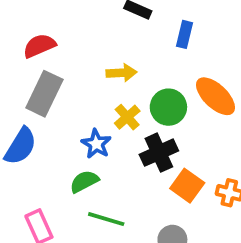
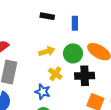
green circle: (168, 107) -> (73, 53), moved
black cross: (159, 153) -> (85, 76), moved, turned 36

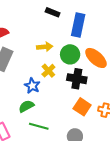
blue rectangle: (75, 23) -> (78, 25), size x1.6

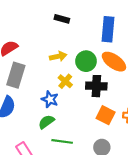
blue rectangle: (78, 25) -> (108, 29), moved

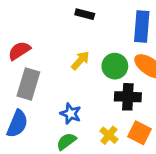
yellow arrow: (58, 56) -> (80, 61), turned -35
yellow cross: (65, 81) -> (109, 135), moved

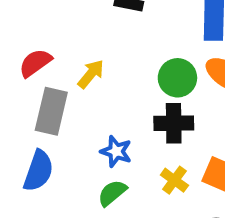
yellow arrow: (80, 61) -> (91, 74), moved
black cross: (128, 97) -> (174, 123), moved

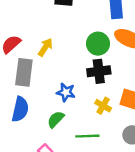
green semicircle: (112, 193) -> (56, 119), moved

